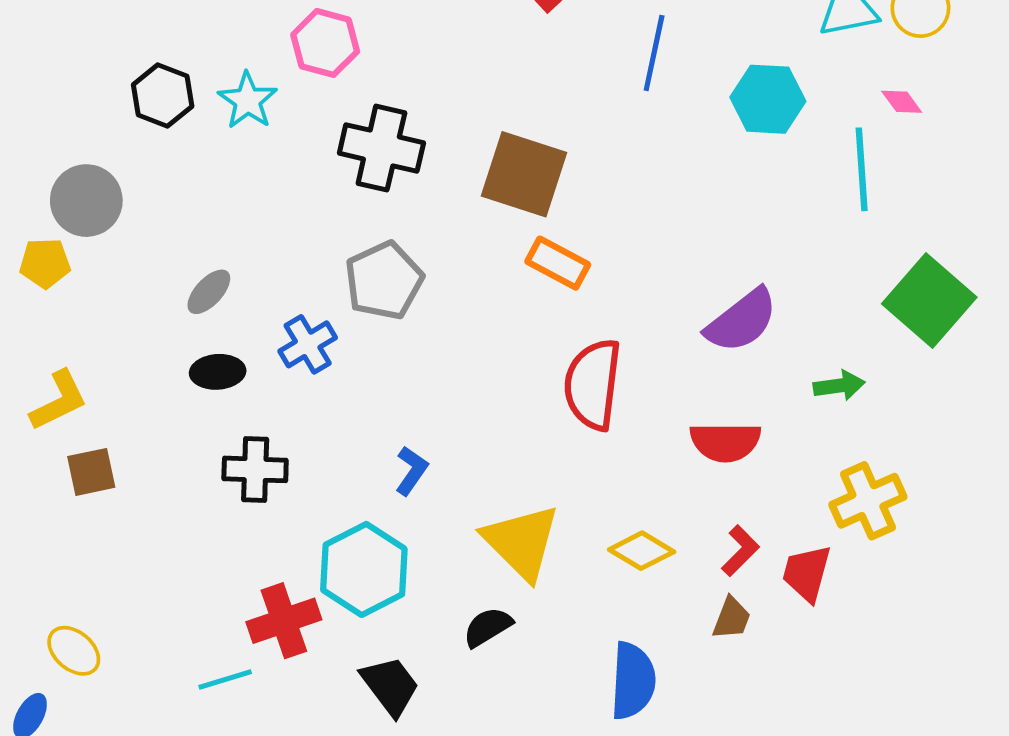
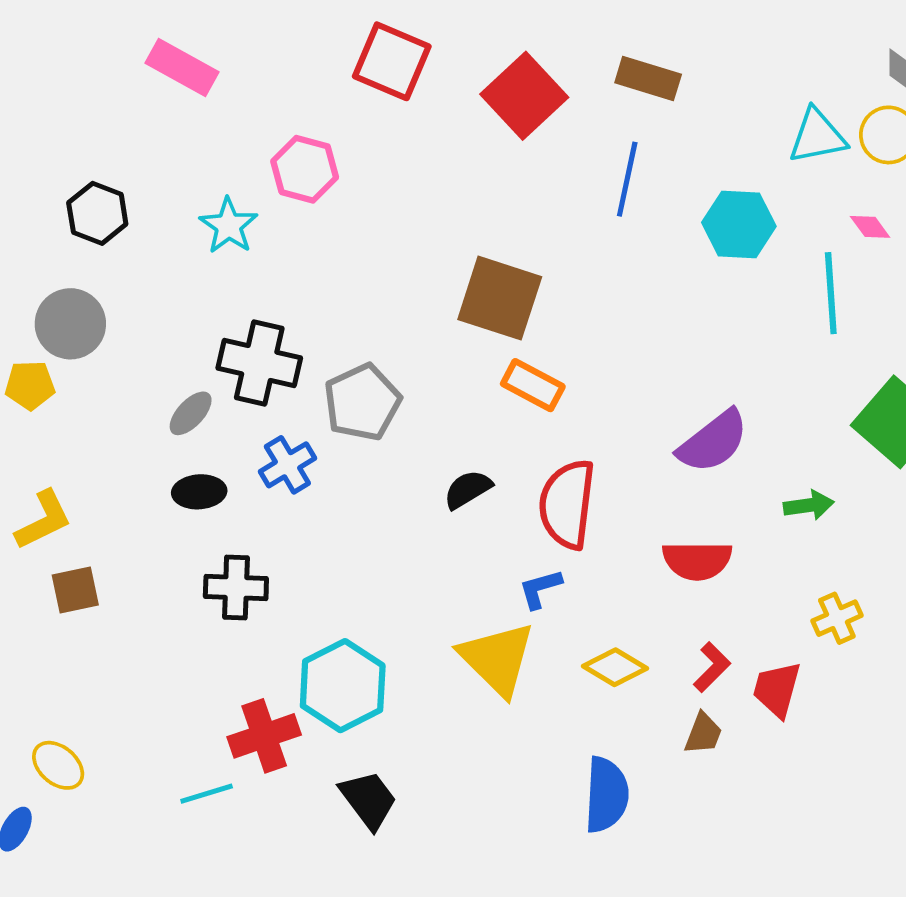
black hexagon: (163, 95) -> (97, 213), moved
black cross: (381, 148) -> (259, 363), moved
blue L-shape: (411, 471) -> (540, 589), moved, turned -141
yellow cross: (868, 501) -> (837, 618), size x0.7
black semicircle: (488, 627) -> (468, 489), moved

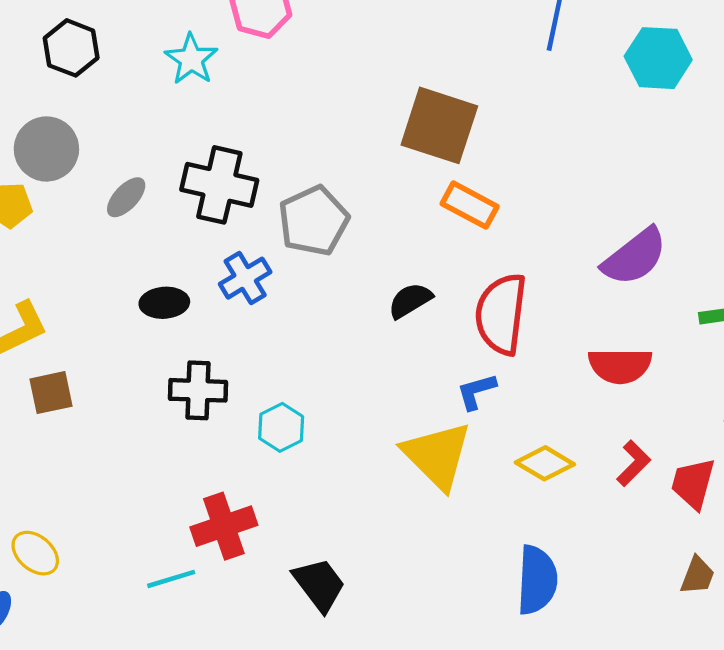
gray ellipse: (191, 413) -> (126, 197), moved
cyan hexagon: (343, 686) -> (281, 427), moved, size x0.6
brown trapezoid: (703, 733) -> (698, 576), moved

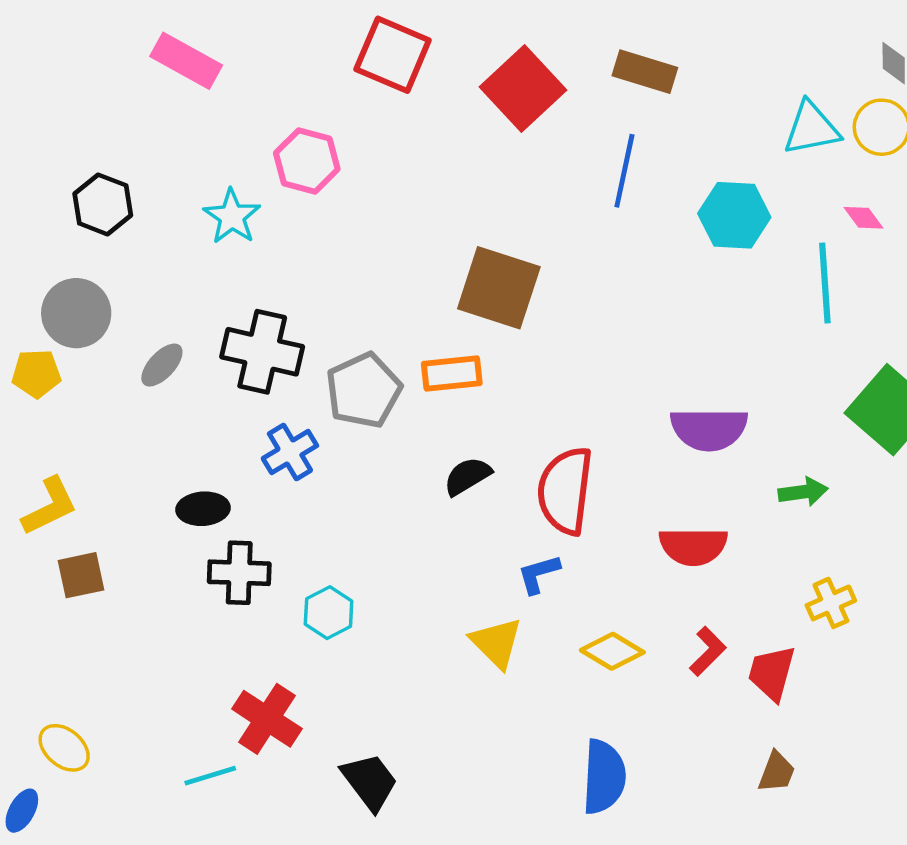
orange rectangle: (470, 205) -> (452, 373), moved, turned -34
purple semicircle: (635, 257) -> (709, 429), turned 38
black ellipse: (164, 303) -> (203, 509), moved
yellow triangle: (437, 455) -> (496, 643), size x0.7
red cross: (224, 526) -> (267, 719), turned -38

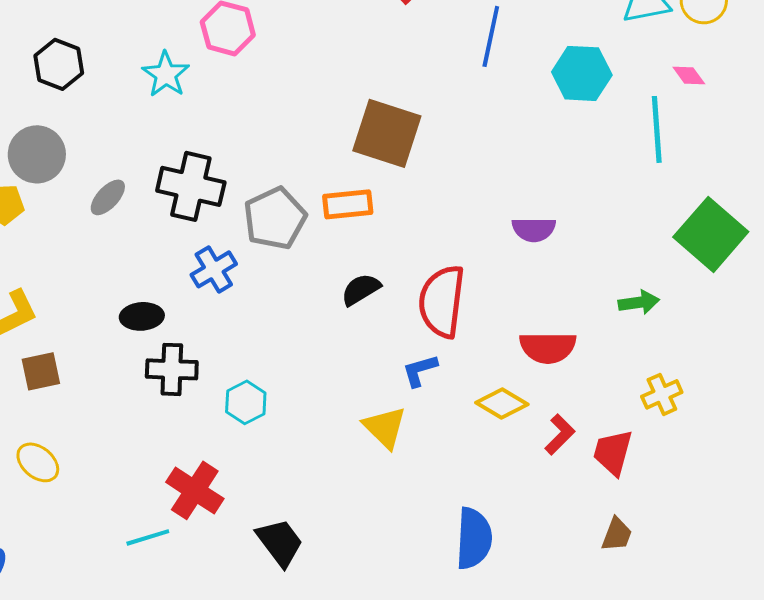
purple semicircle: (709, 429) -> (534, 229), moved, size x0.7
yellow diamond: (612, 651) -> (502, 403), moved
yellow ellipse: (64, 748) -> (38, 462), moved

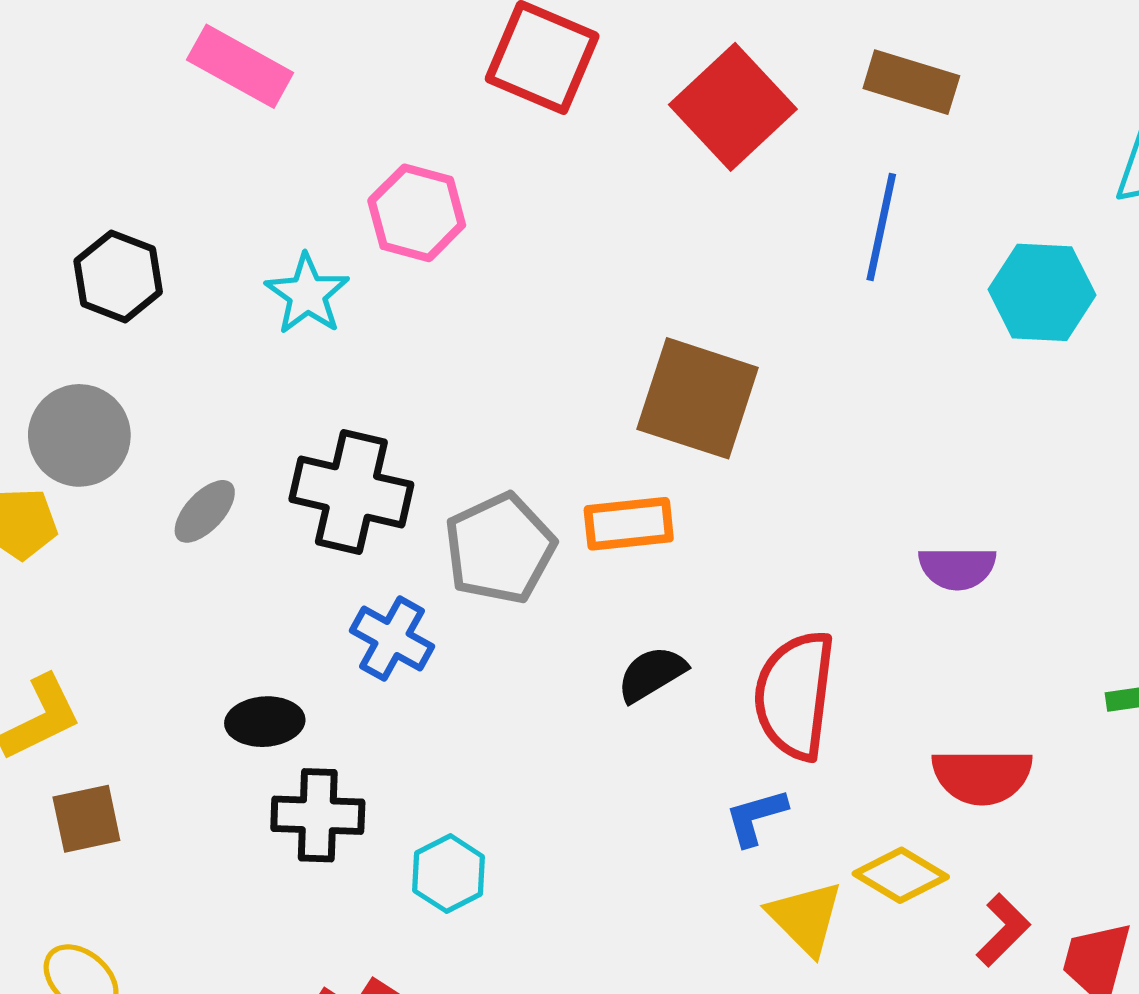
blue cross: (214, 269) -> (392, 639), turned -30
yellow triangle: (385, 427) -> (805, 918), moved

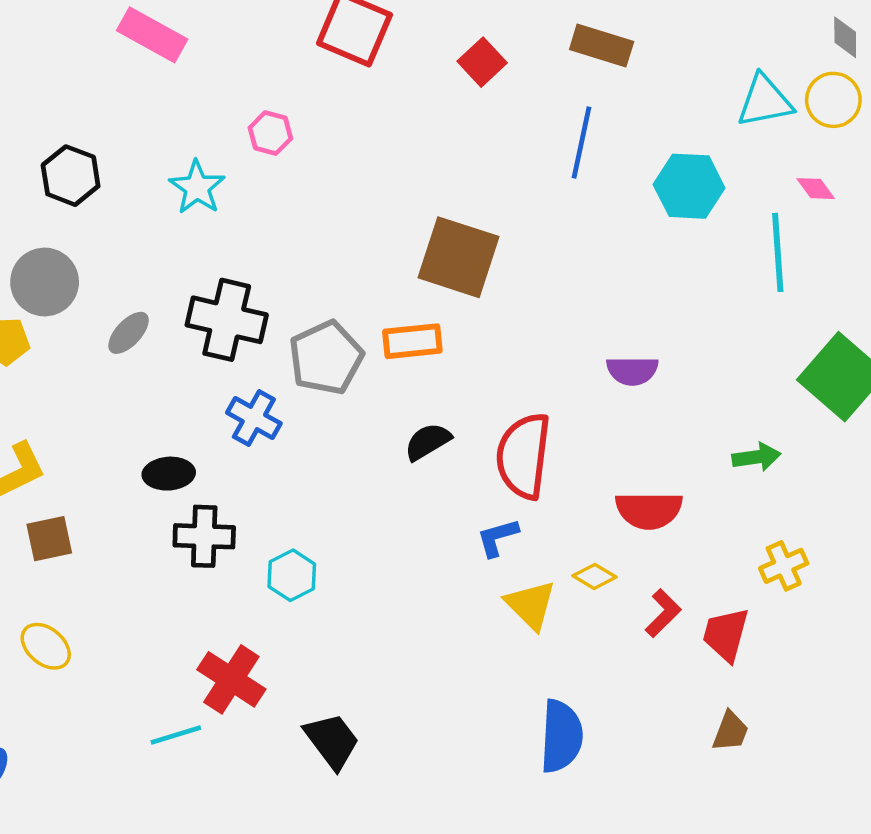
red square: (733, 107) -> (482, 62), size x0.6
pink hexagon: (417, 213) -> (270, 133), size x0.7
yellow diamond: (901, 875) -> (594, 576), size x0.7

